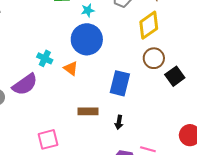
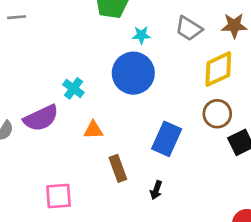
orange triangle: (71, 68) -> (93, 130), moved, turned -49
brown rectangle: (88, 111) -> (118, 168), turned 60

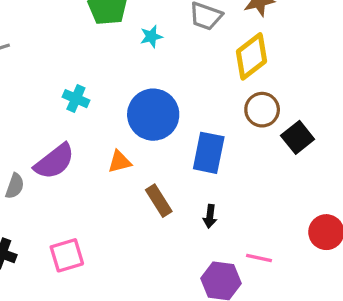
blue circle: (133, 73) -> (153, 115), moved
cyan cross: (73, 88) -> (76, 99), moved
pink square: (59, 196) -> (67, 255), moved

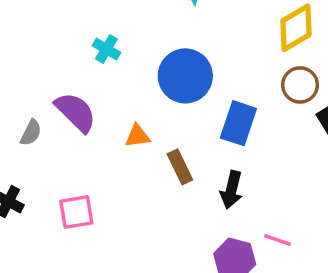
purple semicircle: (54, 161) -> (76, 112), turned -105
orange triangle: (120, 162) -> (137, 136), moved
black arrow: (210, 216) -> (231, 190), size x1.5

